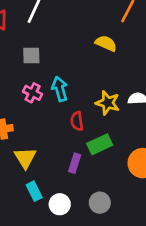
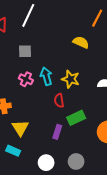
yellow star: (108, 103) -> (71, 79), moved
cyan rectangle: (34, 191) -> (13, 151), moved, turned -40

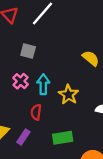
red semicircle: (59, 100) -> (36, 112), moved
purple rectangle: (57, 132) -> (23, 137), moved

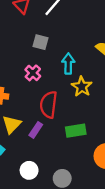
cyan arrow: (43, 84) -> (68, 64), moved
red semicircle: (36, 112) -> (49, 105), size x1.6

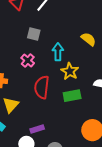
purple rectangle: (36, 130) -> (37, 129), moved, turned 40
green rectangle: (76, 131) -> (72, 96), moved

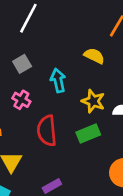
gray square: (34, 34) -> (22, 64), turned -32
yellow star: (70, 71) -> (93, 101), moved

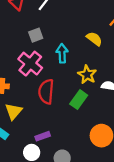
pink cross: (21, 100) -> (30, 64), size x1.6
green rectangle: (88, 133) -> (79, 100), turned -42

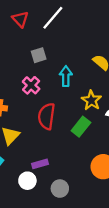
pink cross: (30, 64) -> (31, 85), size x0.7

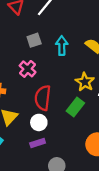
cyan arrow: (66, 76) -> (62, 46), moved
white circle: (27, 181) -> (39, 122), moved

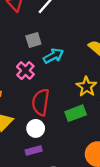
cyan arrow: (62, 46) -> (53, 56), moved, turned 60
green rectangle: (75, 107) -> (76, 113), turned 30

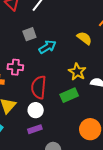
pink cross: (25, 71) -> (15, 67), moved, turned -35

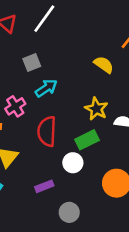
cyan arrow: (47, 47) -> (46, 88), moved
pink cross: (15, 67) -> (15, 106), turned -35
white circle: (36, 110) -> (73, 163), moved

